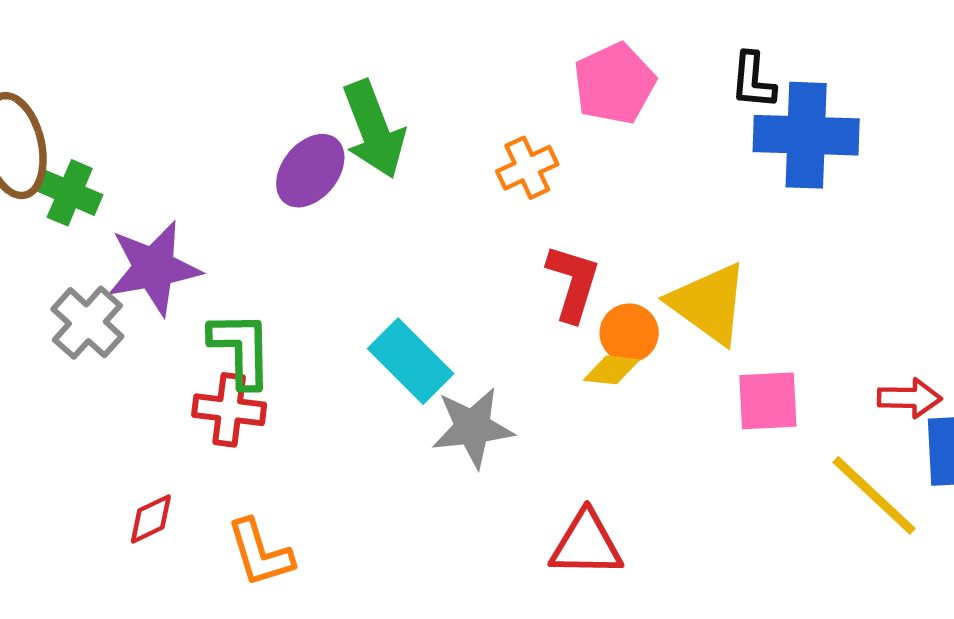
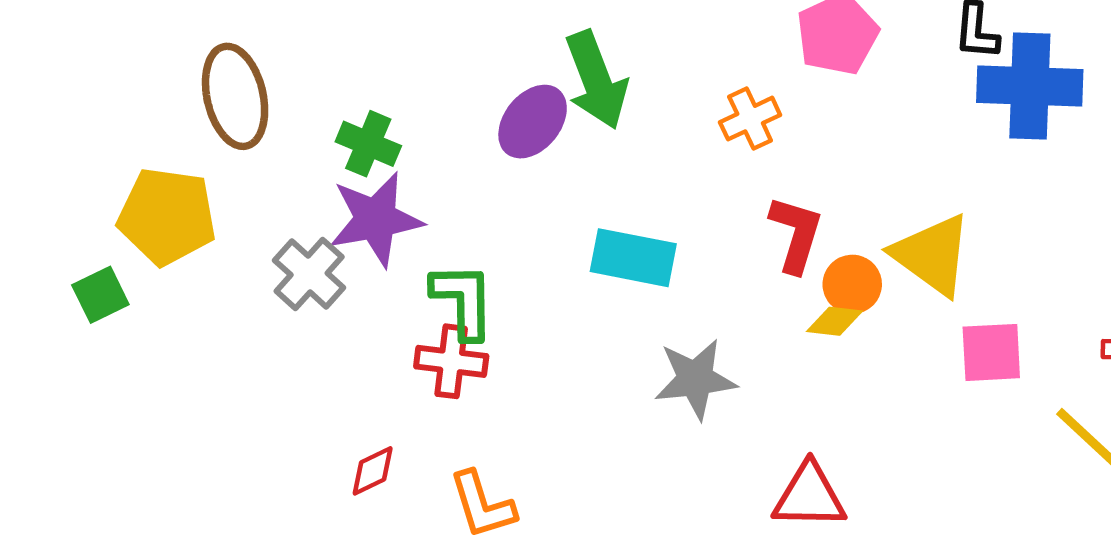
green cross: (70, 193) -> (368, 144), moved
cyan rectangle: (411, 361) -> (633, 258), moved, turned -34

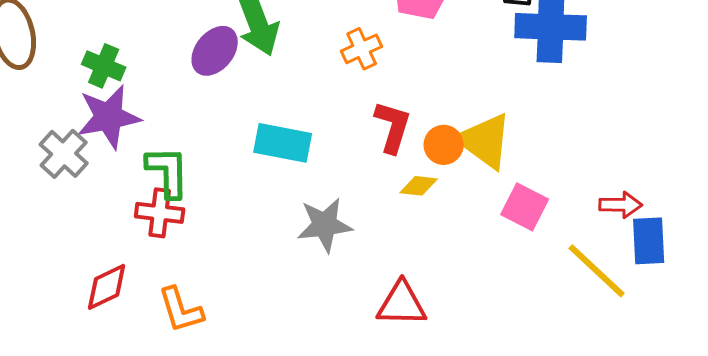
orange circle: (852, 284) -> (444, 145), moved
pink square: (991, 352) -> (525, 207), turned 30
red diamond: (373, 471) -> (107, 287), size x1.4

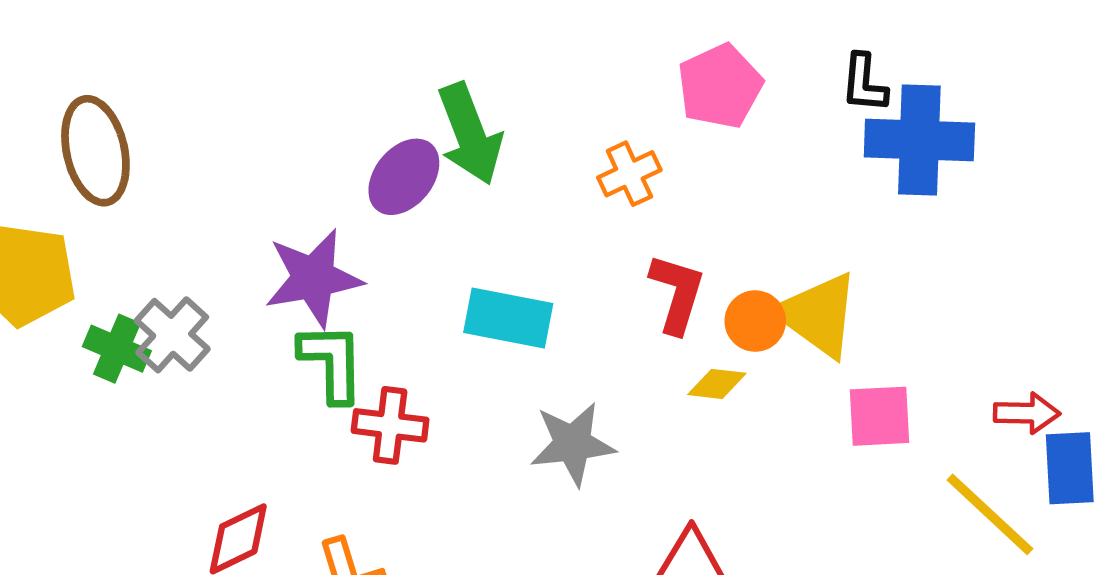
green cross: (104, 66) -> (117, 349), moved
purple star: (109, 117) -> (313, 278), moved
pink square: (525, 207) -> (880, 416), turned -30
red cross: (160, 213) -> (390, 425), moved

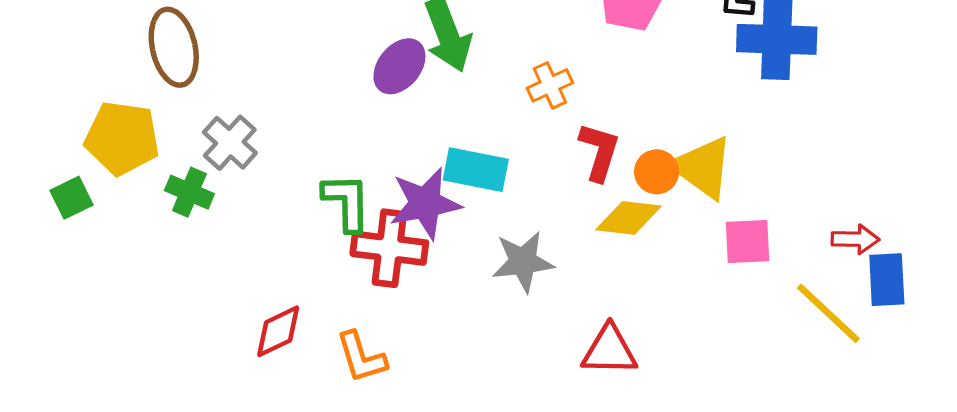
orange cross: (629, 174) -> (550, 85), moved
purple star: (313, 278) -> (425, 203), moved
gray cross: (172, 335) -> (230, 143), moved
yellow diamond: (717, 384) -> (628, 218), size x1.5
red cross: (390, 425) -> (389, 248), size x1.4

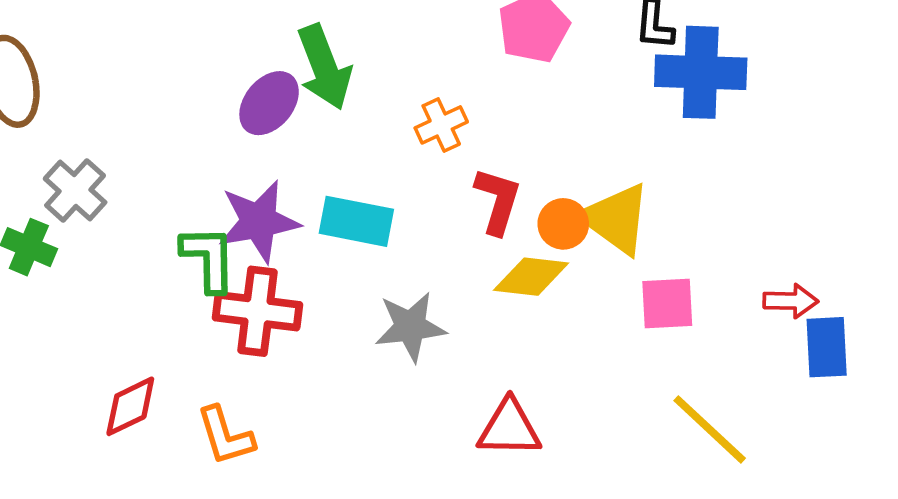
purple star: (425, 203) -> (259, 221), moved
yellow line: (828, 313) -> (710, 429), moved

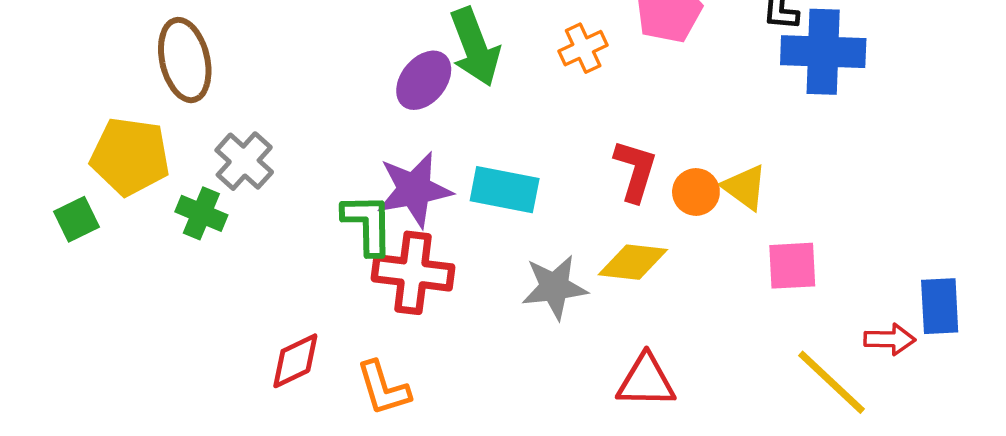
orange cross: (441, 125) -> (583, 48), moved
yellow triangle: (616, 219) -> (745, 187), size x0.7
yellow diamond: (531, 277) -> (633, 262), moved
red arrow: (791, 301) -> (890, 339), moved

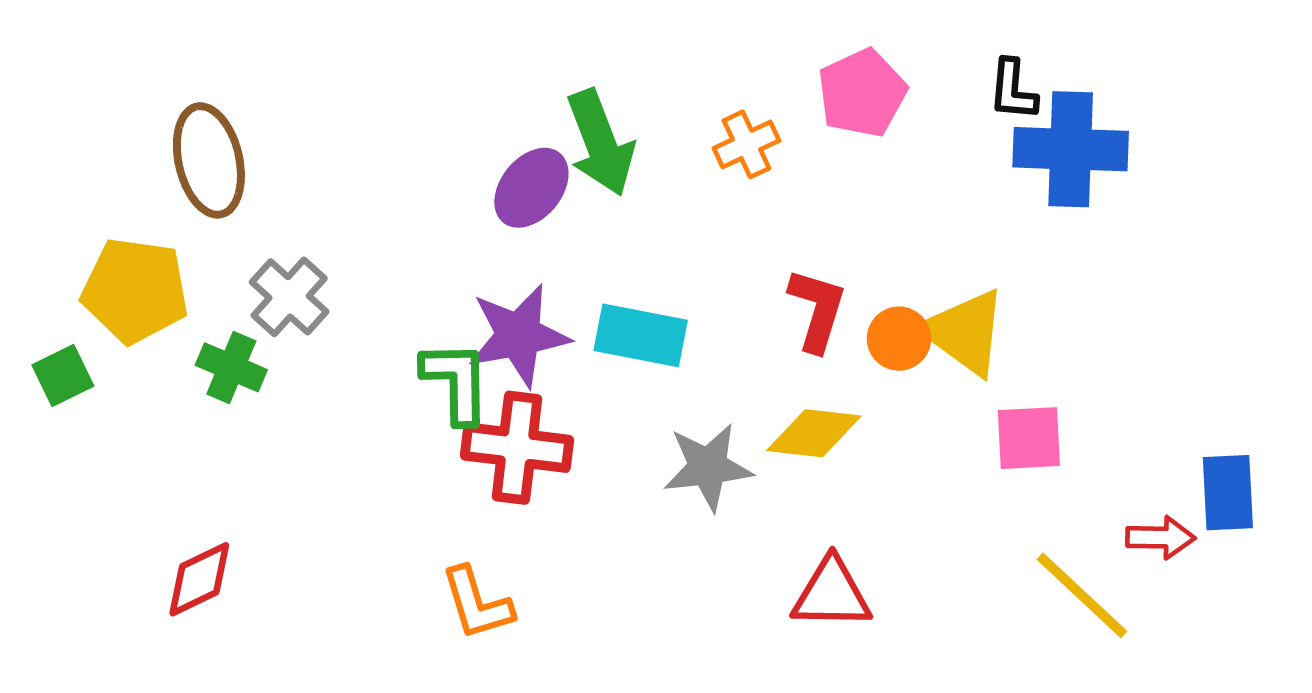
yellow triangle: (745, 187) -> (965, 332), size x1.4
red diamond: (295, 361) -> (199, 579), moved

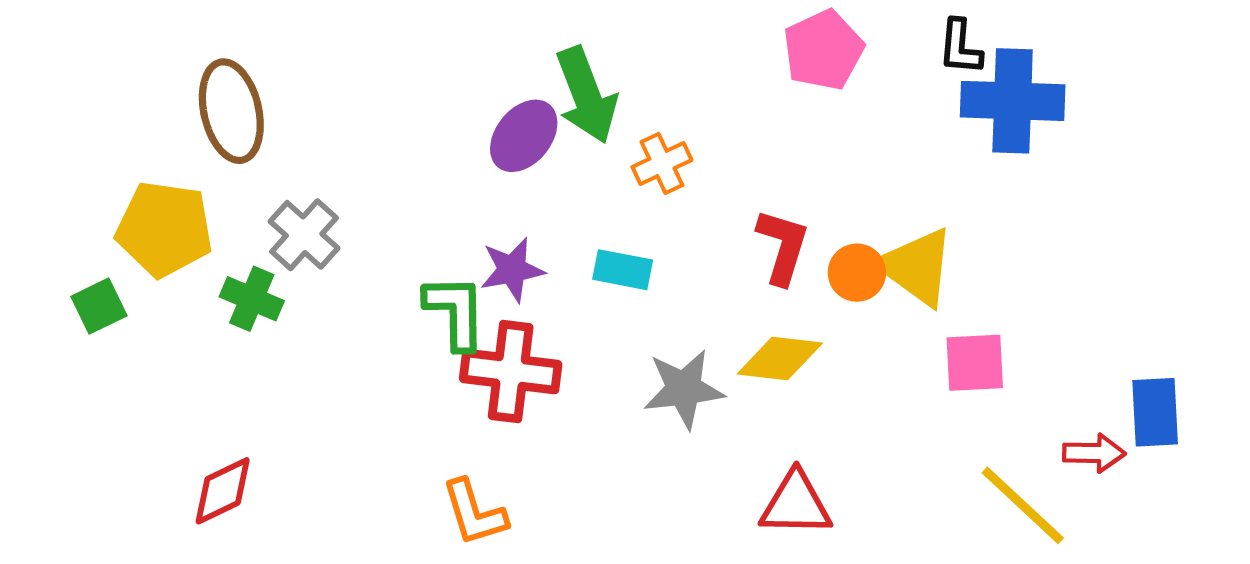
orange cross: (746, 144) -> (662, 163), moved
purple star: (519, 335) -> (512, 270), size x0.7
cyan rectangle: (641, 335) -> (623, 270), size x0.7

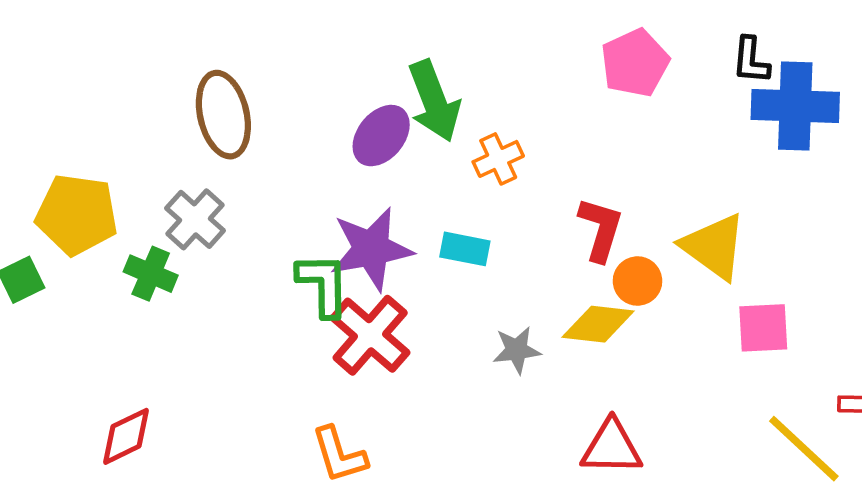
brown ellipse: (231, 111) -> (223, 115), moved
purple star: (512, 270) -> (371, 249), size x1.5
orange circle: (857, 273) -> (637, 281), moved
red cross: (511, 372) -> (370, 335), turned 34
gray star: (684, 389) -> (517, 350), size x0.7

